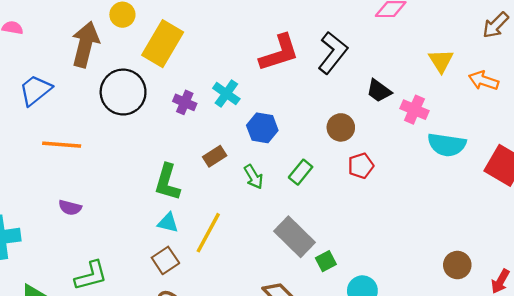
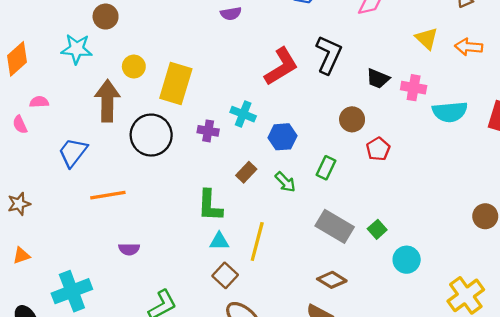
green square: (326, 261) -> (377, 229), moved

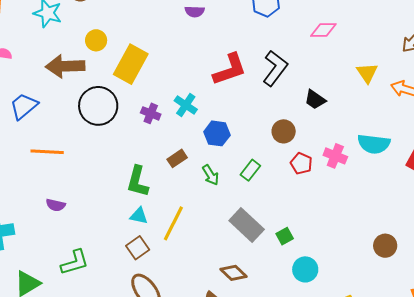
pink cross: (414, 88) -> (335, 156), moved
brown arrow: (107, 101) -> (65, 66), turned -105
red pentagon: (378, 149) -> (301, 163), turned -30

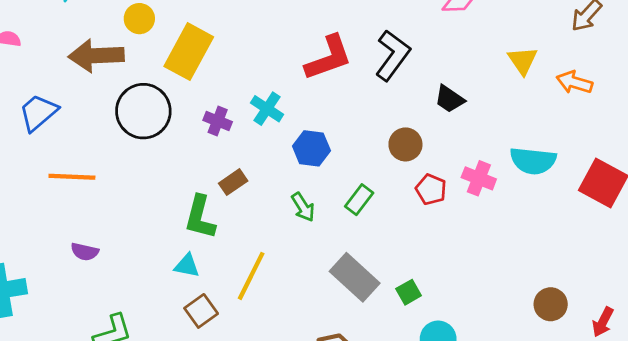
brown rectangle: (177, 158) -> (233, 182), moved
cyan triangle: (139, 216) -> (187, 266), moved

